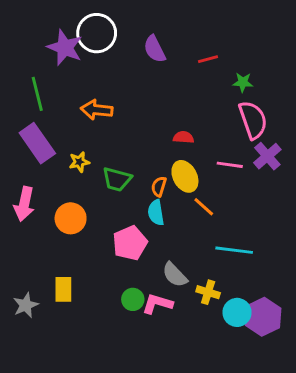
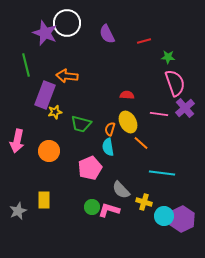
purple rectangle: (37, 143) -> (45, 95), moved, turned 56

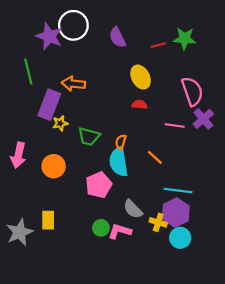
green star: (168, 57) -> (185, 39), moved, size x1.5
yellow ellipse: (128, 122) -> (141, 77), moved
cyan semicircle: (108, 147) -> (119, 162), size x1.5
gray star: (18, 211) -> (19, 232), size x1.4
purple hexagon: (182, 219) -> (176, 212), moved

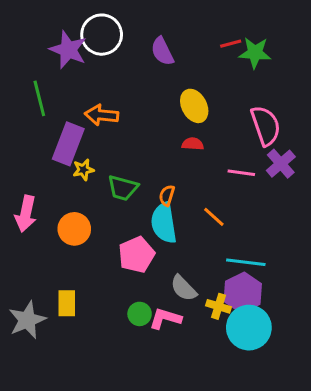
red line: (158, 45) -> (231, 44), moved
cyan circle: (180, 238) -> (249, 328), size x1.5

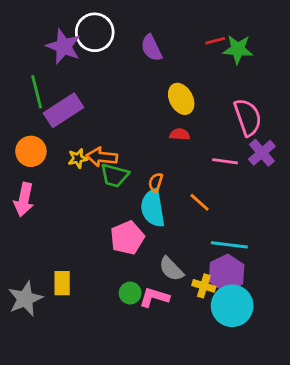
orange arrow: (102, 115) -> (102, 157), moved
purple rectangle: (68, 144) -> (64, 110), moved, turned 36
orange circle: (74, 229) -> (31, 151), moved

